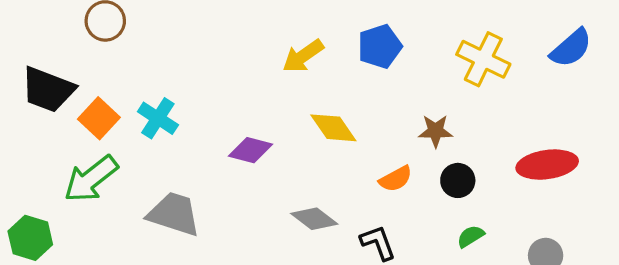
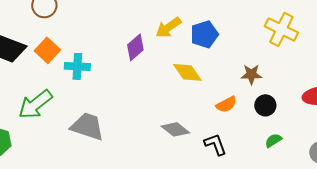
blue pentagon: (380, 46) -> (204, 34), moved
orange square: (99, 118) -> (47, 50), moved
cyan cross: (158, 118) -> (77, 66), turned -30
purple diamond: (250, 150) -> (135, 47), moved, turned -56

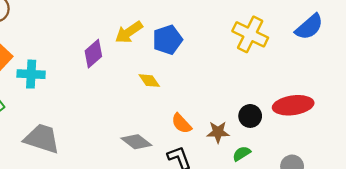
yellow diamond: (187, 72) -> (149, 81), size x0.7
brown star: (251, 74) -> (218, 132), moved
orange semicircle: (226, 104) -> (181, 124), moved, turned 75
black circle: (265, 105) -> (250, 116), moved

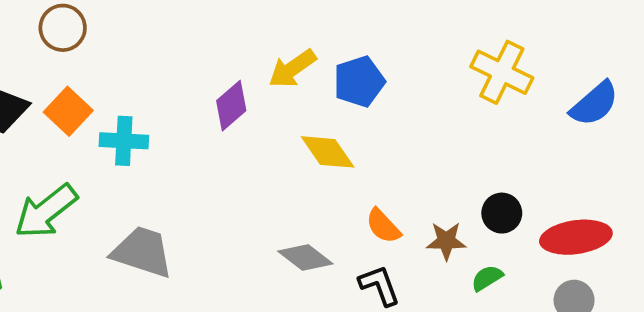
blue semicircle: (309, 27) -> (594, 104), moved
yellow diamond: (149, 81) -> (328, 152), size x1.4
red ellipse: (293, 105) -> (576, 237), moved

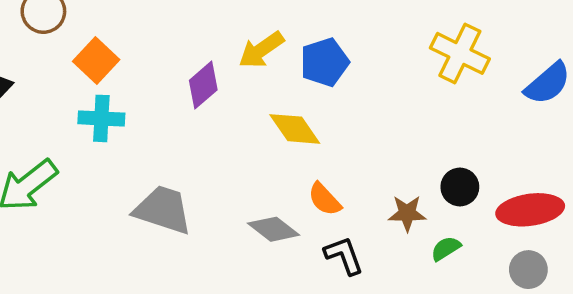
orange square: (68, 111) -> (96, 60), moved
orange semicircle: (383, 226) -> (325, 199), moved
gray trapezoid: (142, 252) -> (163, 210), moved

